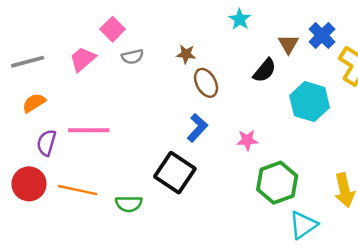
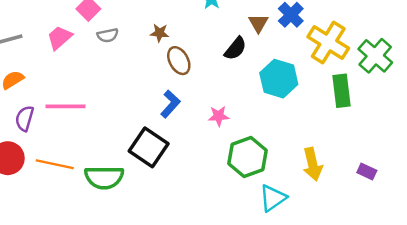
green semicircle: (129, 204) -> (104, 177), size x1.5

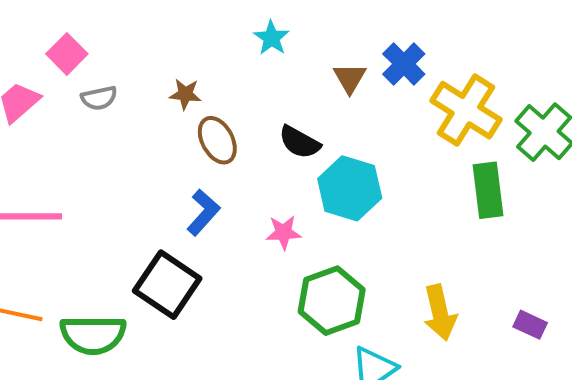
black semicircle: (235, 49) -> (300, 142), moved, turned 80
cyan hexagon: (279, 79) -> (350, 188), moved

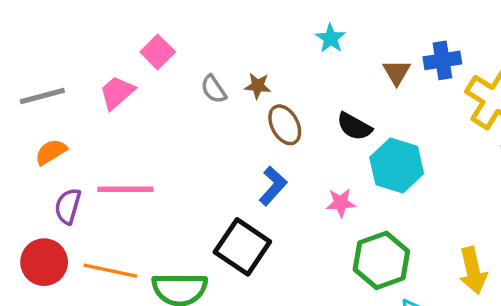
blue cross: (404, 64) -> (442, 60), turned 36
gray semicircle: (99, 98) -> (214, 89), moved, turned 68

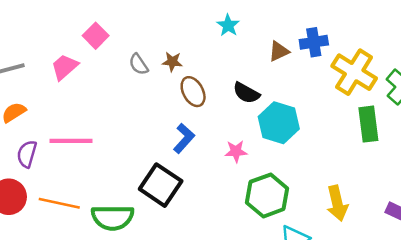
brown triangle: (397, 72) -> (279, 51), turned 35

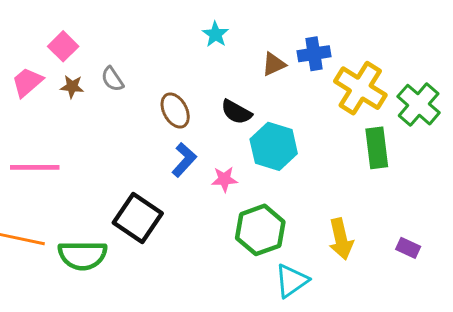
brown star: (172, 62) -> (72, 87), moved
blue L-shape: (184, 138) -> (184, 160), moved

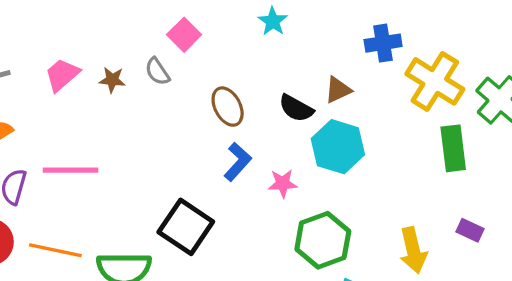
pink square: (63, 46) -> (184, 35), moved
brown triangle: (274, 64) -> (338, 90), moved
purple rectangle: (408, 248) -> (470, 230), moved

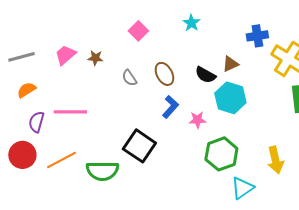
gray semicircle: (157, 71) -> (129, 78), moved
orange line: (55, 250) -> (61, 160), turned -40

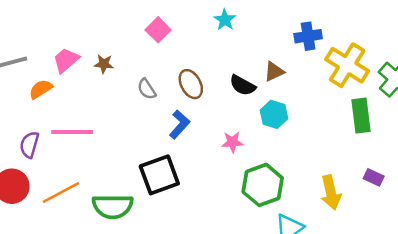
orange semicircle: (26, 90) -> (41, 89), moved
cyan hexagon: (230, 98) -> (274, 114), size x0.7
blue L-shape: (170, 107) -> (179, 124), moved
black square: (139, 146) -> (159, 175), turned 36

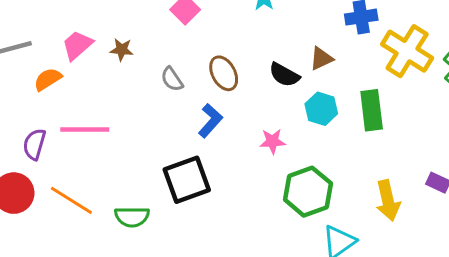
green rectangle: (361, 116) -> (372, 110), moved
orange line: (61, 193) -> (71, 200), turned 60
green semicircle: (113, 206) -> (132, 217), size x0.7

